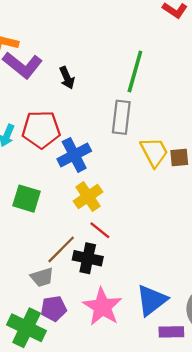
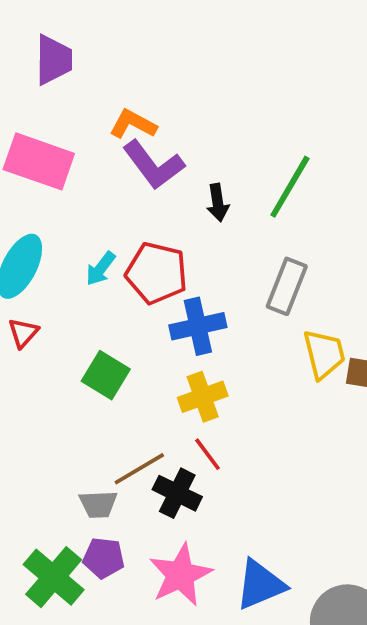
green line: (135, 72) -> (290, 187), moved

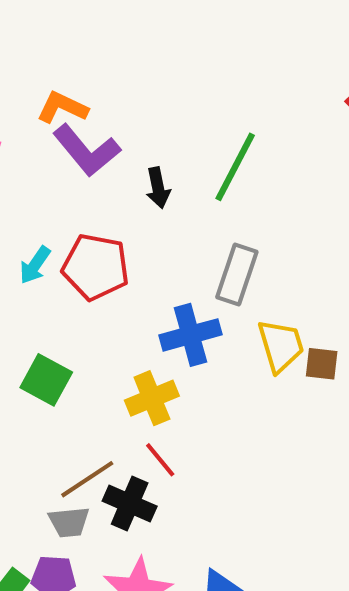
blue cross: (198, 326) -> (190, 335), moved
gray trapezoid: (98, 504) -> (69, 522), moved

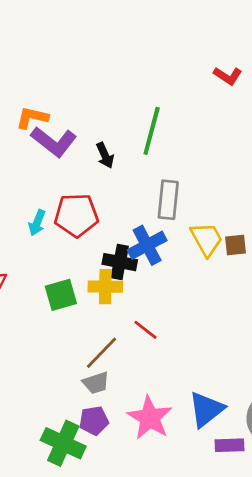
green square: (46, 380) -> (61, 295), turned -32
yellow cross: (152, 398) -> (105, 287), moved, turned 36
black cross: (130, 504) -> (120, 262), moved

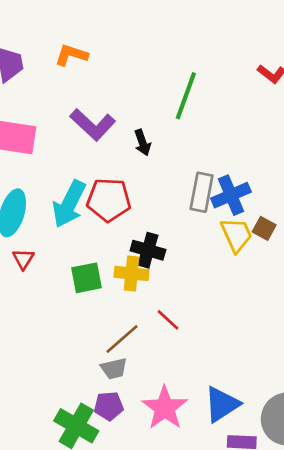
orange L-shape: (32, 118) -> (71, 55), moved
green line: (152, 131) -> (186, 96), moved
cyan arrow: (37, 223) -> (69, 204), size x1.8
blue cross: (147, 245) -> (231, 195), moved
brown square: (235, 245) -> (264, 228), moved, turned 30

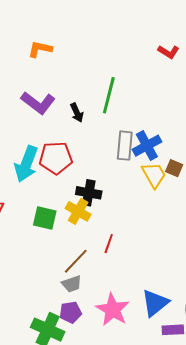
orange L-shape: (71, 55) -> (40, 49), moved
green line: (186, 96) -> (109, 95), moved
yellow cross: (132, 273) -> (78, 211), turned 30
green square: (87, 278) -> (45, 218), turned 30
red line: (168, 320) -> (109, 244), turned 72

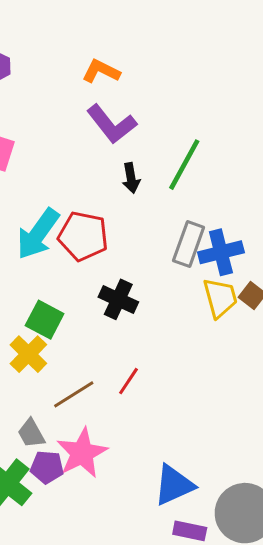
purple L-shape: (38, 103) -> (112, 124), moved
yellow cross: (78, 211) -> (28, 354), moved
gray trapezoid: (72, 284) -> (31, 433), moved, turned 65
pink star: (113, 310) -> (82, 453), moved

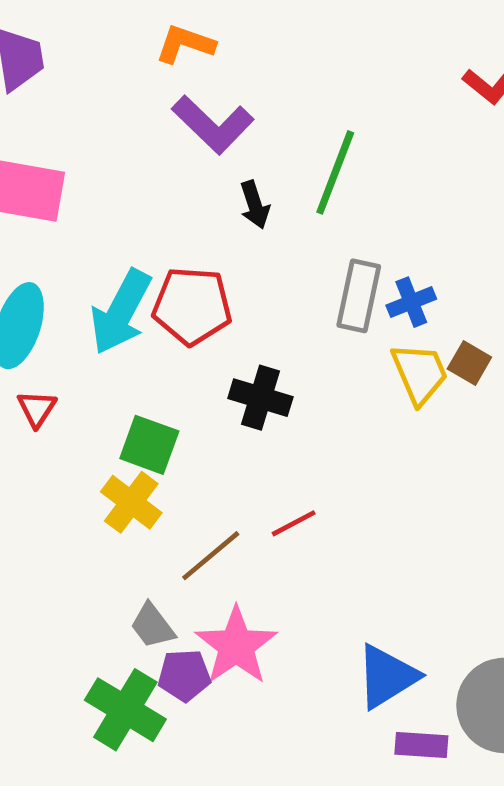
blue cross: (221, 252) -> (411, 302), size x0.7
red line: (128, 381) -> (294, 523), turned 36

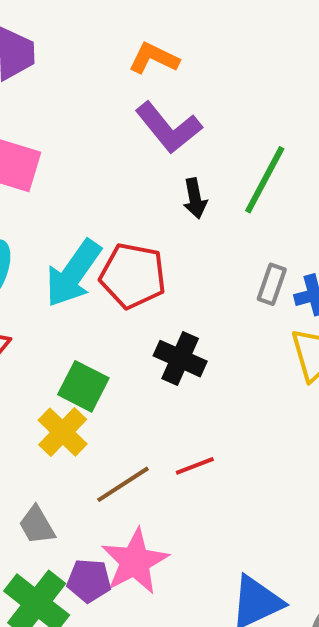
gray rectangle: (359, 296) -> (272, 284), size x0.7
gray trapezoid: (152, 626) -> (37, 525), moved

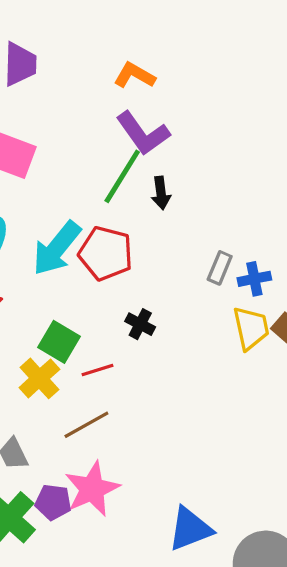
green line: (265, 180) -> (122, 176), moved
black cross: (180, 359) -> (140, 324), size x0.7
red line: (195, 466) -> (97, 370), moved

